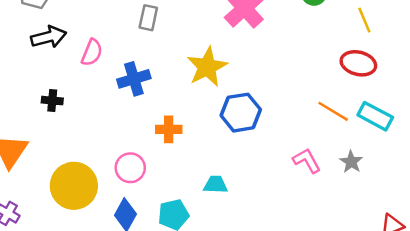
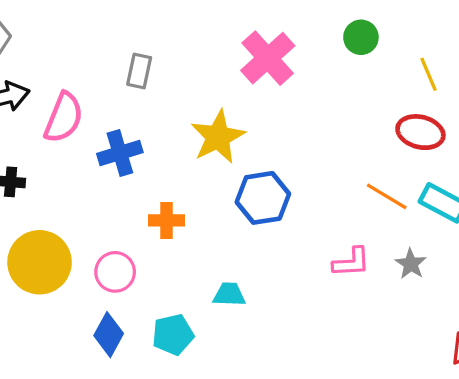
pink semicircle: (92, 53) -> (64, 118), size x1.4
pink L-shape: (307, 161) -> (351, 262), turned 116
yellow circle: (74, 186) -> (40, 262), moved

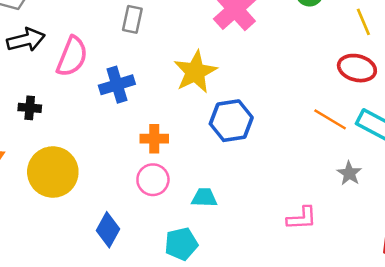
pink L-shape: (351, 262) -> (302, 218), moved
pink circle: (115, 272) -> (153, 180), moved
cyan pentagon: (173, 335) -> (181, 244), moved

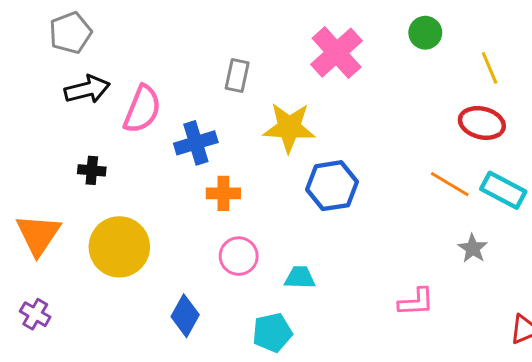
gray rectangle: (132, 19) -> (237, 76), moved
yellow star: (195, 72) -> (289, 128), turned 30
orange cross: (154, 139) -> (223, 193), moved

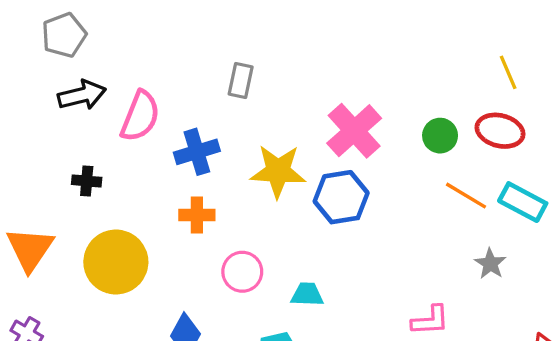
green circle: (425, 33) -> (440, 136), moved
pink cross: (337, 53) -> (354, 131), moved
yellow star: (289, 128) -> (278, 171), moved
orange cross: (223, 193) -> (197, 215), moved

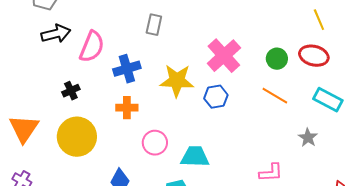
black cross: (87, 181) -> (71, 91), moved, turned -30
orange line: (466, 196) -> (275, 96), moved
blue hexagon: (341, 197) -> (216, 97), size x0.7
cyan trapezoid: (307, 294) -> (195, 157), size x1.4

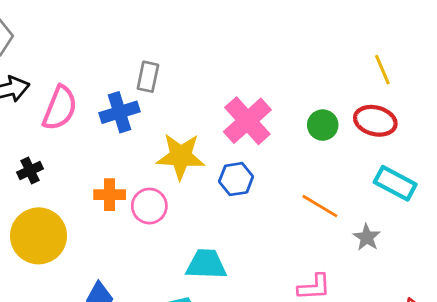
blue cross: (127, 69) -> (120, 112), moved
orange line: (275, 96) -> (320, 206), moved
pink circle: (155, 143) -> (149, 206), moved

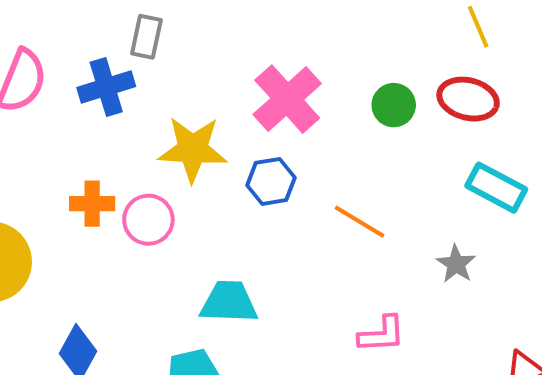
orange line: (320, 206) -> (360, 222), moved

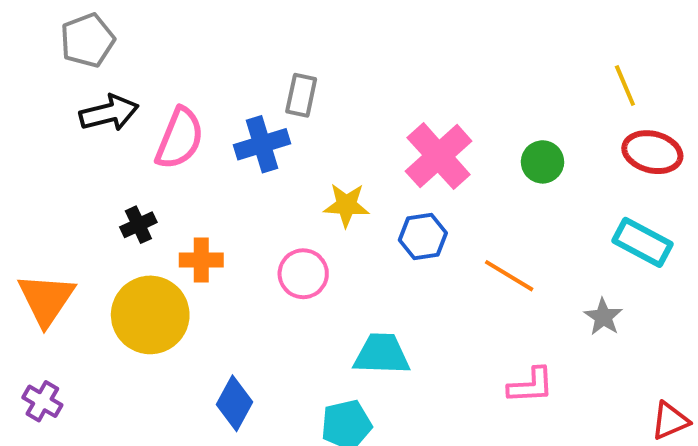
red ellipse: (468, 99) -> (652, 152), moved
yellow star: (193, 149) -> (346, 205), size x0.7
orange cross: (92, 204) -> (201, 260), moved

